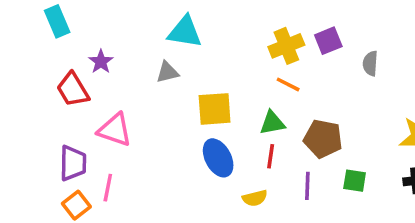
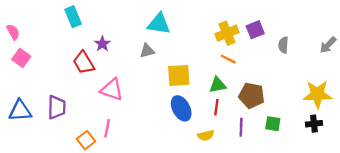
purple trapezoid: (73, 163) -> (57, 107), moved

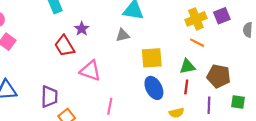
purple trapezoid: (57, 107) -> (49, 97), moved
pink line: (107, 128) -> (110, 106), moved

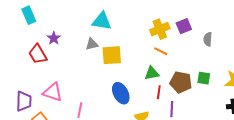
yellow square: (152, 58) -> (112, 55), moved
pink triangle: (90, 71) -> (53, 92), moved
red line: (186, 87) -> (159, 92), moved
green square: (238, 102) -> (204, 78), moved

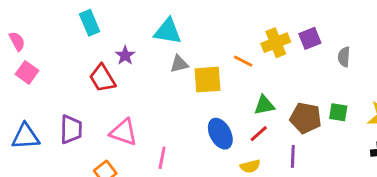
cyan triangle: (102, 21) -> (168, 31), moved
orange line: (161, 51) -> (243, 61), moved
red line: (159, 92) -> (259, 134), moved, turned 40
purple trapezoid: (24, 101) -> (71, 129), moved

